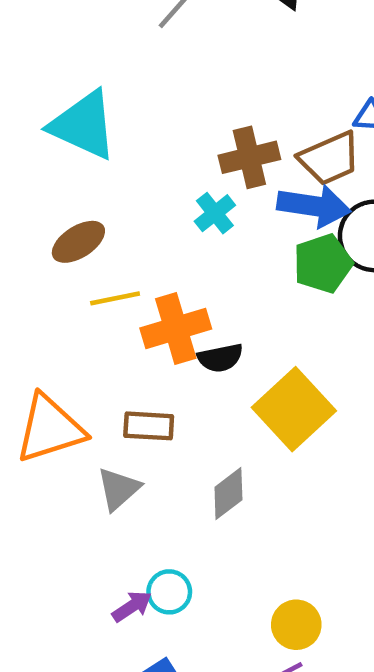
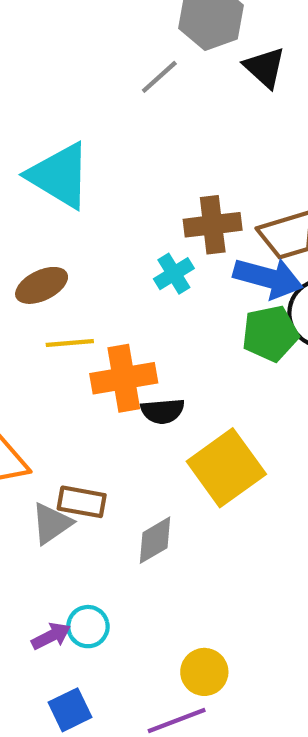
brown rectangle: (149, 426) -> (82, 502), moved

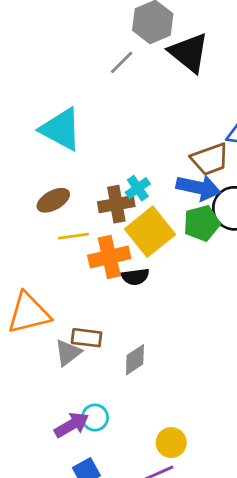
black triangle: (265, 67) -> (189, 53), size x1.5
brown cross: (213, 225) -> (116, 204), moved
yellow square: (226, 468) -> (150, 232), moved
purple arrow: (51, 636) -> (72, 425), size x1.4

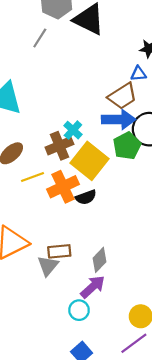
purple arrow: (72, 425) -> (93, 287), moved

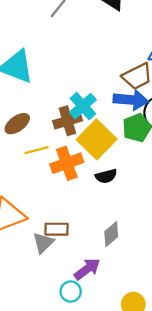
cyan cross: (73, 130) -> (83, 106), size x1.4
black semicircle: (86, 197) -> (106, 176), moved
gray diamond: (100, 260) -> (111, 234), moved

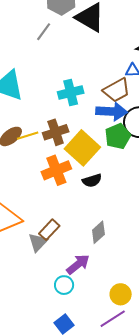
cyan cross: (83, 106) -> (71, 92), moved, turned 30
yellow line: (37, 150) -> (28, 136), moved
brown rectangle: (56, 229) -> (49, 230), turned -45

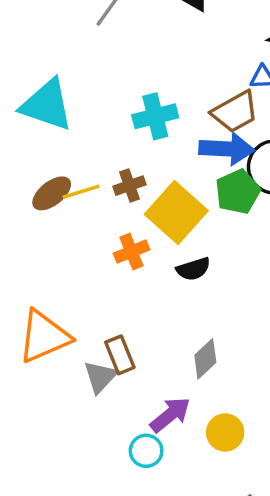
brown cross: (56, 132) -> (130, 186), size x0.7
orange cross: (56, 170) -> (131, 252), size x0.7
brown rectangle: (49, 230) -> (120, 355), turned -65
yellow circle: (121, 294) -> (225, 432), moved

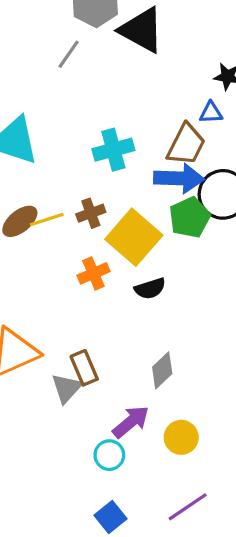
brown trapezoid: (235, 112) -> (186, 145), turned -33

